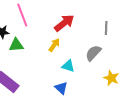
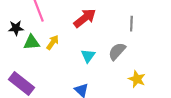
yellow arrow: (54, 45) -> (53, 42), moved
cyan triangle: (68, 66) -> (88, 56), moved, turned 48

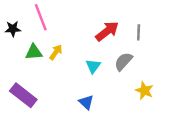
red arrow: (85, 18) -> (107, 31), moved
black star: (16, 28) -> (13, 29), moved

